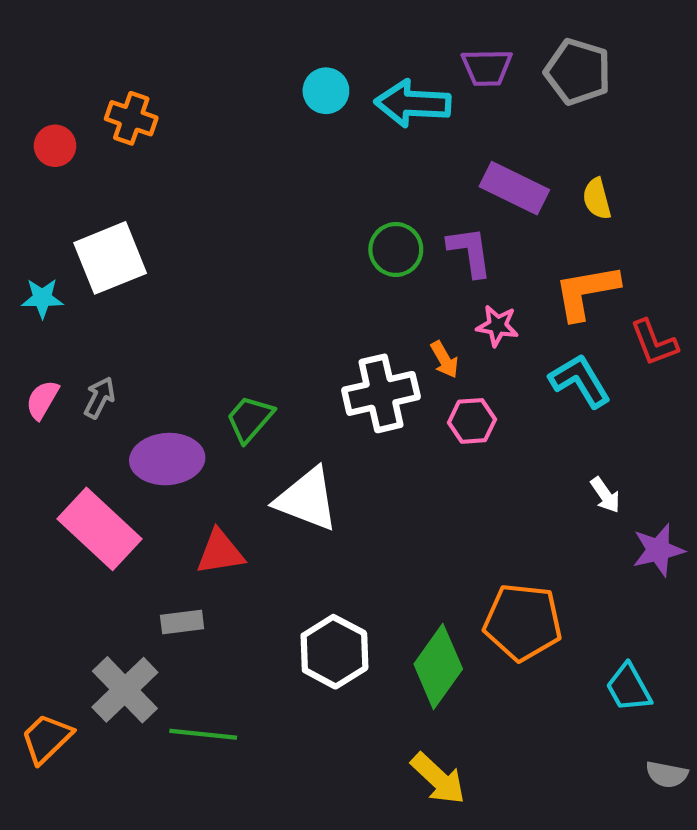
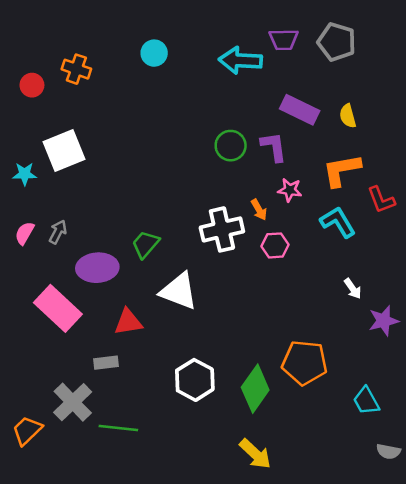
cyan circle: (326, 91) -> (154, 53), moved

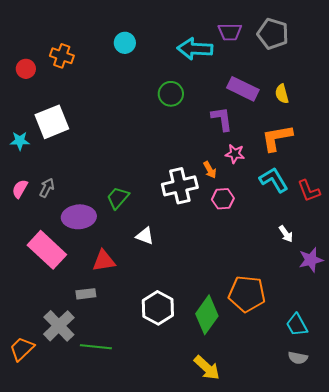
green circle: (231, 146) -> (171, 94), moved
red L-shape: (381, 200) -> (309, 191), moved
white triangle: (179, 291) -> (145, 236), size x0.6
gray semicircle: (388, 451) -> (298, 358), moved

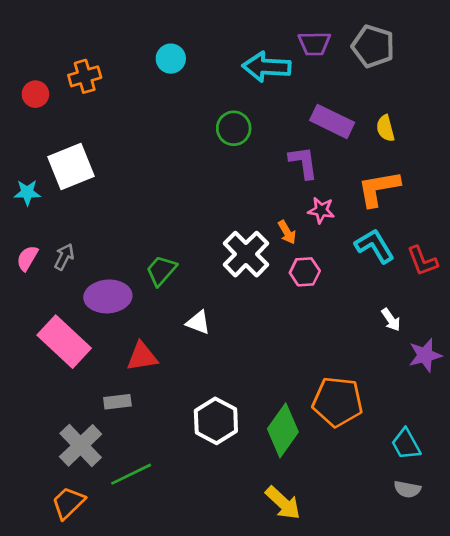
orange cross: (62, 56) -> (85, 76), turned -35
white cross: (180, 186) -> (246, 254), turned -32
green line: (96, 347) -> (131, 474), turned -32
orange trapezoid: (22, 349) -> (68, 503), moved

